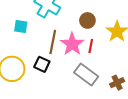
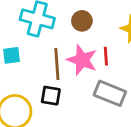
brown circle: (87, 20) -> (82, 21), moved

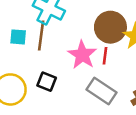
brown circle: (82, 21) -> (110, 27), moved, size x1.6
brown line: (57, 64) -> (41, 35), moved

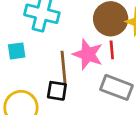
brown line: (41, 35) -> (64, 67), moved

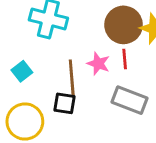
cyan square: (17, 51) -> (22, 71), moved, turned -30
pink star: (88, 54) -> (98, 64), size x0.7

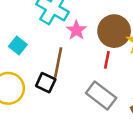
pink star: (98, 64) -> (76, 30), moved
cyan square: (22, 71) -> (18, 45), turned -30

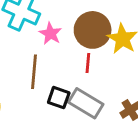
black square: (46, 83) -> (59, 98), moved

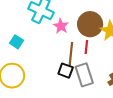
brown line: (34, 72) -> (71, 54), moved
gray rectangle: (86, 103) -> (84, 75), turned 40

